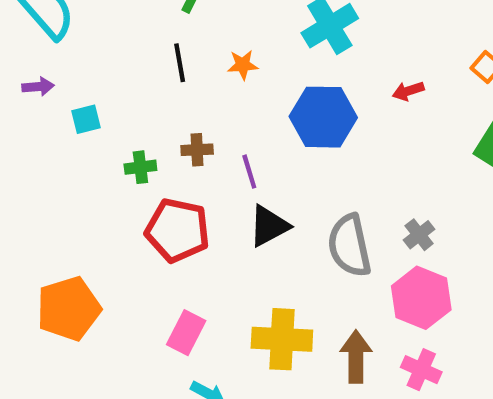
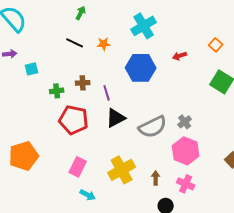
black line: (180, 63) -> (75, 43), turned -54
gray semicircle: (349, 246) -> (153, 127), turned -104
yellow cross: (282, 339) -> (122, 170), turned -32
brown arrow: (356, 357) -> (156, 178), size x0.6

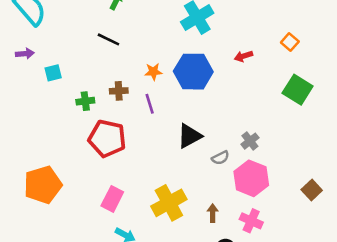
orange star: (104, 44) -> (153, 72), moved
black triangle: (116, 118) -> (189, 136), moved
gray semicircle: (153, 127) -> (220, 158), moved, size x0.5

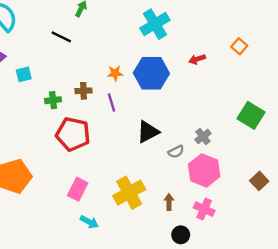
black line: (108, 39) -> (61, 37), moved
green square: (298, 90) -> (251, 115), moved

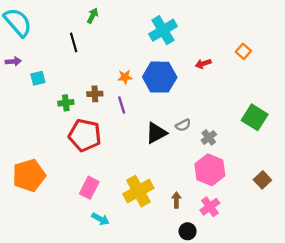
black line: (61, 37) -> (74, 42), turned 48
gray semicircle: (176, 152) -> (183, 125), moved
pink cross: (204, 209) -> (210, 207), turned 30

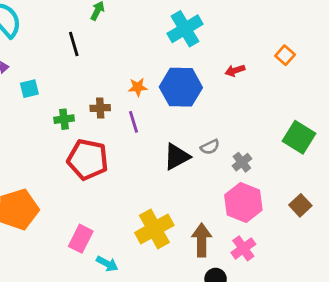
brown square: (262, 180) -> (300, 205), moved
pink rectangle: (89, 188) -> (81, 239), moved
brown arrow: (176, 200) -> (202, 240), size x1.6

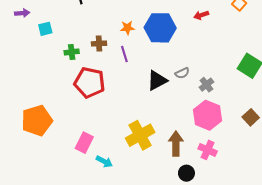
pink cross: (243, 248) -> (208, 150), turned -30

